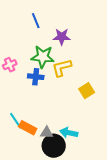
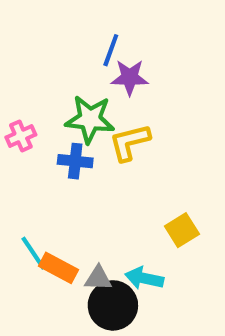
blue line: (36, 21) -> (111, 50), moved, turned 42
yellow square: (87, 91) -> (182, 230), moved

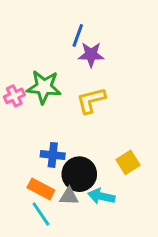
green star: (90, 119) -> (44, 87), moved
blue cross: (75, 161) -> (53, 155), moved
cyan line: (33, 253) -> (41, 214), moved
black circle: (113, 305) -> (79, 174), moved

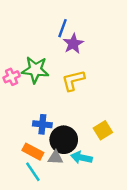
purple star: (91, 55) -> (73, 44), turned -30

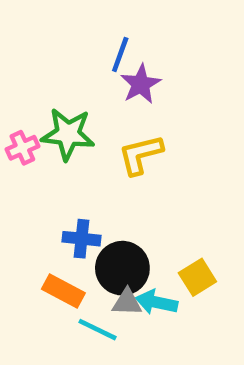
yellow square: (103, 130) -> (197, 277), moved
gray triangle: (55, 158) -> (127, 302), moved
cyan line: (33, 172) -> (97, 330), moved, turned -30

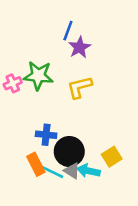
orange rectangle: (63, 291) -> (36, 164), turned 35
gray triangle: (127, 302) -> (72, 171), turned 30
cyan line: (97, 330) -> (53, 172), moved

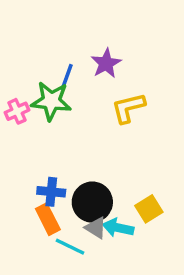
blue line: (68, 31) -> (67, 77), moved
yellow L-shape: (80, 87) -> (128, 108), moved
blue cross: (46, 135) -> (51, 192), moved
cyan line: (53, 172) -> (70, 247), moved

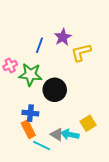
green star: (51, 101) -> (30, 75), moved
yellow L-shape: (128, 108) -> (81, 52), moved
black circle: (92, 202) -> (55, 90), moved

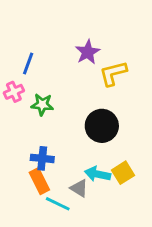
blue line: (40, 45) -> (28, 63), moved
green star: (30, 75) -> (42, 105), size x0.7
black circle: (55, 90) -> (102, 126), moved
cyan arrow: (70, 134) -> (98, 174), moved

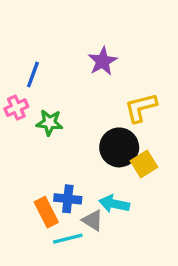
yellow L-shape: (113, 73) -> (141, 108), moved
blue cross: (42, 158) -> (68, 199), moved
yellow square: (123, 173) -> (144, 164), moved
cyan line: (58, 204) -> (68, 239), turned -40

